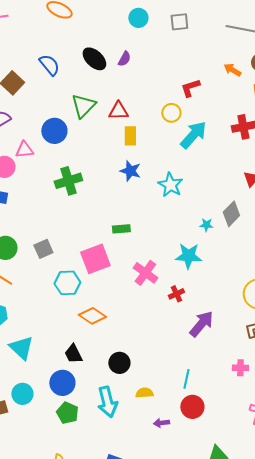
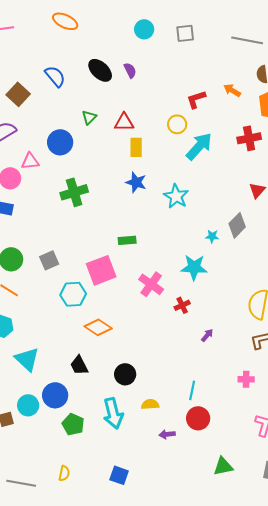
purple semicircle: (124, 59) -> (130, 70), turned -56
orange arrow: (232, 70) -> (232, 90), moved
green triangle: (83, 106) -> (89, 117), size x0.6
purple arrow: (201, 324) -> (207, 335), size x0.5
blue circle: (62, 383) -> (55, 395), moved

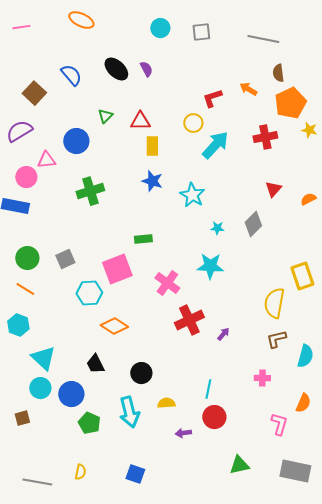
cyan star: (212, 236) -> (217, 228), moved
red cross: (182, 305) -> (189, 320), moved, size x1.8
cyan circle: (28, 405) -> (40, 388), moved

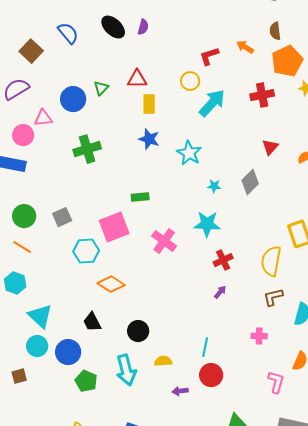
purple semicircle: (146, 69) -> (143, 27), turned 42
green triangle: (105, 116) -> (101, 88), moved
red cross: (189, 320) -> (223, 260), moved, size x0.7

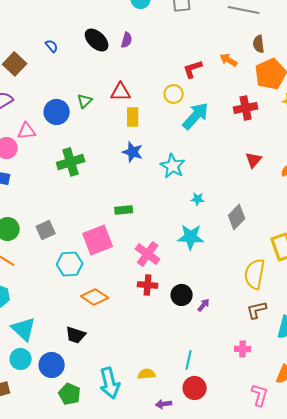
blue semicircle: (68, 33) -> (52, 46), size x0.6
gray diamond: (250, 182) -> (237, 217), moved
red cross: (223, 260) -> (148, 285), moved, turned 30
black trapezoid: (92, 322) -> (76, 335), turned -45
black circle: (138, 331) -> (182, 295), moved

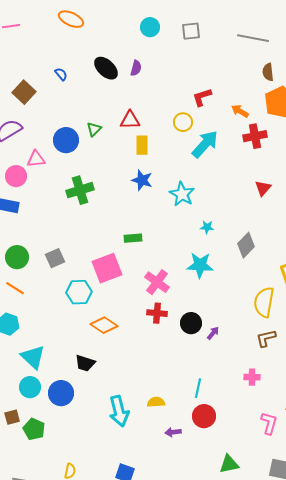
orange arrow: (229, 60) -> (240, 111), moved
green pentagon: (70, 394) -> (34, 429), moved

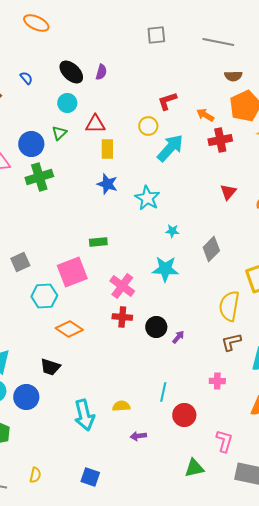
cyan circle: (150, 27) -> (67, 103), moved
brown semicircle: (268, 72) -> (233, 76), turned -84
green cross: (80, 190) -> (39, 177), moved
red circle: (204, 416) -> (184, 415), moved
pink L-shape: (269, 423) -> (224, 441), moved

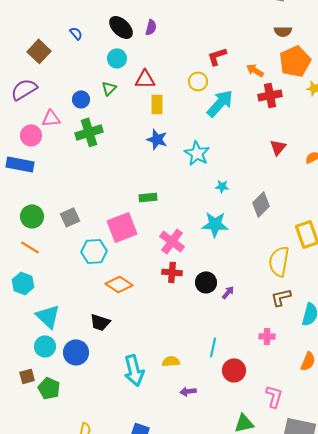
blue circle: (31, 144) -> (81, 99), size x0.7

